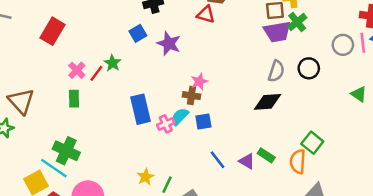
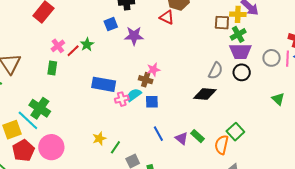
purple trapezoid: (277, 32) -> (240, 51), moved
purple star: (169, 43) -> (134, 36), turned -30
blue rectangle: (140, 109) -> (104, 84), turned -75

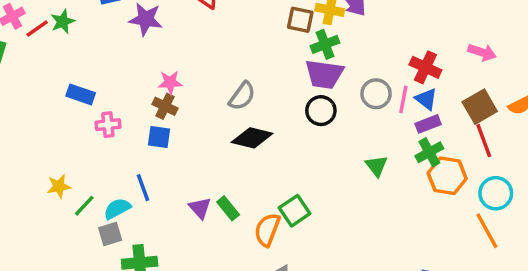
gray semicircle: (216, 71) -> (242, 96), moved
brown cross: (146, 80) -> (165, 106), moved
blue rectangle: (104, 84) -> (81, 94), size x0.7
cyan semicircle: (134, 95) -> (117, 209), moved
blue line: (158, 134) -> (143, 188), moved

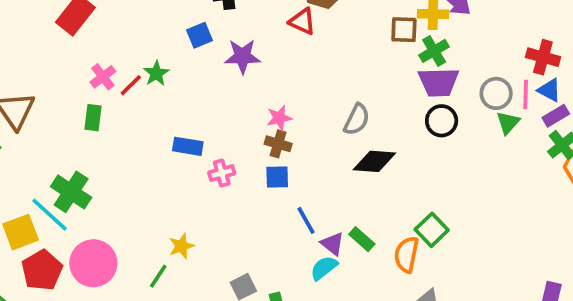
green triangle: (376, 166) -> (508, 123), moved, turned 30
blue line: (143, 188) -> (306, 220), moved
green line: (84, 206) -> (158, 276), moved
cyan semicircle: (117, 209) -> (324, 268), moved

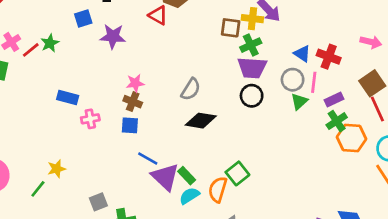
blue triangle: (549, 90) -> (302, 54), moved
blue line: (306, 220) -> (148, 158), turned -36
purple triangle: (332, 244) -> (165, 177), size x1.6
cyan semicircle: (324, 268) -> (189, 196), moved

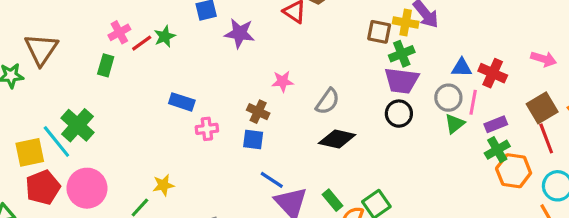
blue triangle: (302, 54) -> (462, 68), turned -36
pink star: (135, 83) -> (283, 81), moved
green rectangle: (187, 176) -> (333, 200), moved

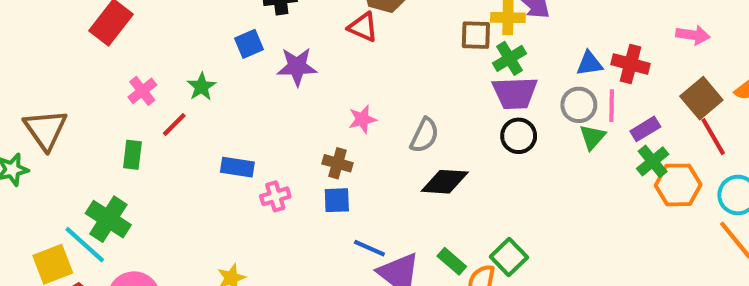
red line: (142, 43) -> (174, 125), moved
green rectangle: (106, 65) -> (132, 155), moved

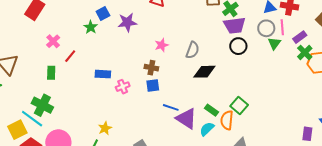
green star: (201, 87) -> (91, 27), moved

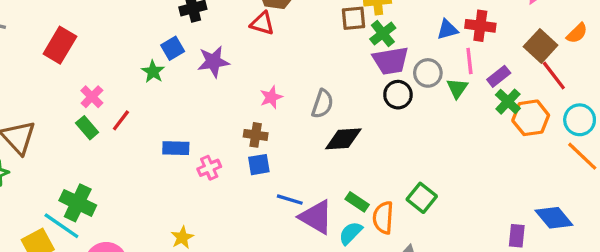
gray circle: (266, 28) -> (428, 73), moved
green rectangle: (51, 73) -> (87, 128), moved, turned -40
green square: (239, 105) -> (422, 198), moved

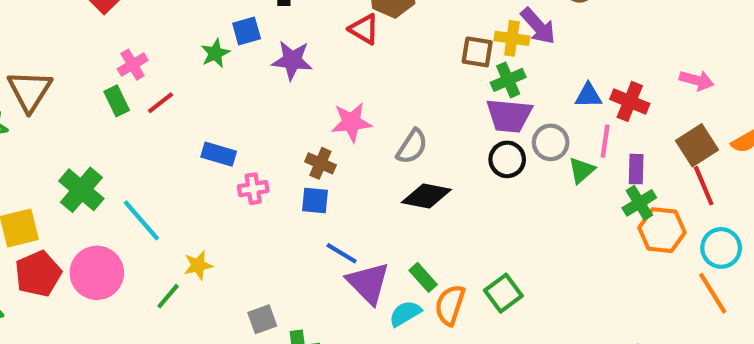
purple rectangle: (499, 76) -> (636, 169), turned -65
pink star: (271, 97) -> (351, 122), size x1.4
cyan line: (61, 226) -> (141, 220), moved

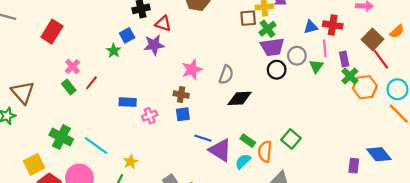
red triangle: (364, 29) -> (163, 24), moved

